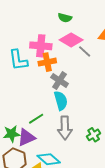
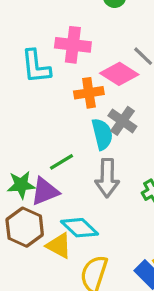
pink diamond: (71, 40) -> (119, 74), moved
orange cross: (47, 62) -> (89, 93), moved
gray cross: (60, 81) -> (122, 121), moved

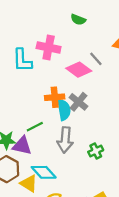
orange cross: (89, 93) -> (55, 97), moved
purple triangle: (45, 191) -> (22, 146), turned 30

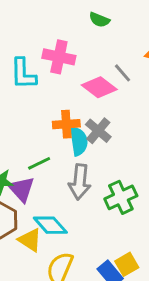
purple triangle: (22, 146) -> (21, 189), turned 35
green cross: (96, 151) -> (121, 197), size x1.5

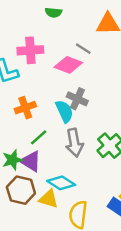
orange cross: (66, 124) -> (25, 108), moved

